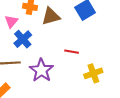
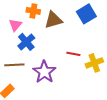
yellow cross: (93, 73) -> (94, 63), moved

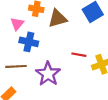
blue cross: (26, 42) -> (29, 42), turned -36

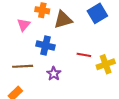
blue cross: (29, 42) -> (45, 46), moved
purple star: (48, 74) -> (54, 74), size x0.6

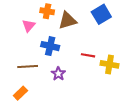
yellow cross: (106, 64) -> (109, 64), turned 30

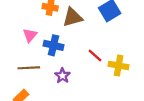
pink triangle: (29, 26) -> (30, 35), moved
red line: (88, 55) -> (95, 55), turned 32

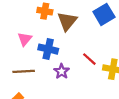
brown triangle: (73, 17) -> (67, 21), turned -35
purple star: (62, 76) -> (62, 71), moved

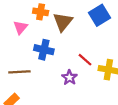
pink triangle: (25, 39) -> (21, 27), moved
purple star: (62, 71) -> (69, 77), moved

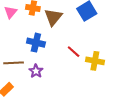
pink triangle: (21, 27) -> (11, 12), moved
purple star: (69, 77) -> (36, 71), moved

